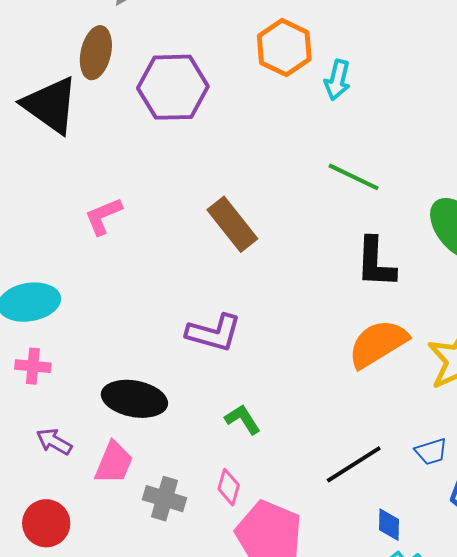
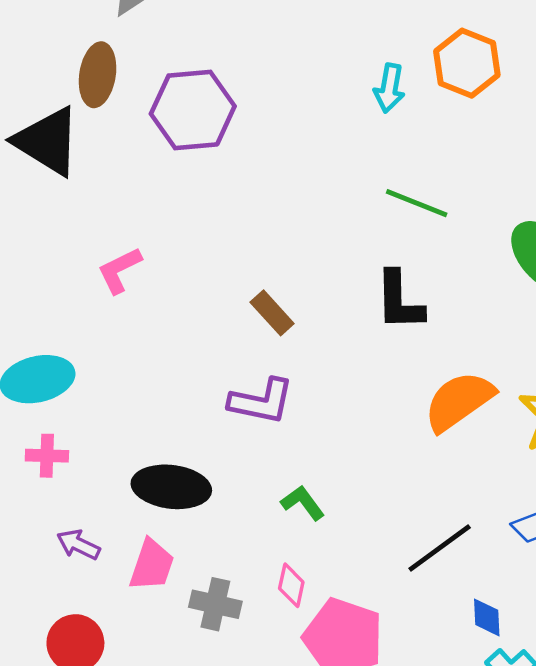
orange hexagon: (284, 48) -> (467, 63), moved
brown rectangle: (232, 224) -> (272, 313), moved, size x0.7
black L-shape: (376, 263) -> (399, 301), moved

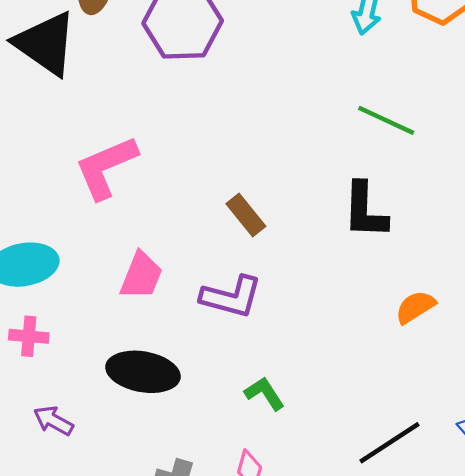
pink L-shape: (119, 270) -> (106, 167), size x1.5
orange semicircle: (459, 401) -> (415, 307), size x0.6
pink trapezoid: (152, 565) -> (141, 276), moved

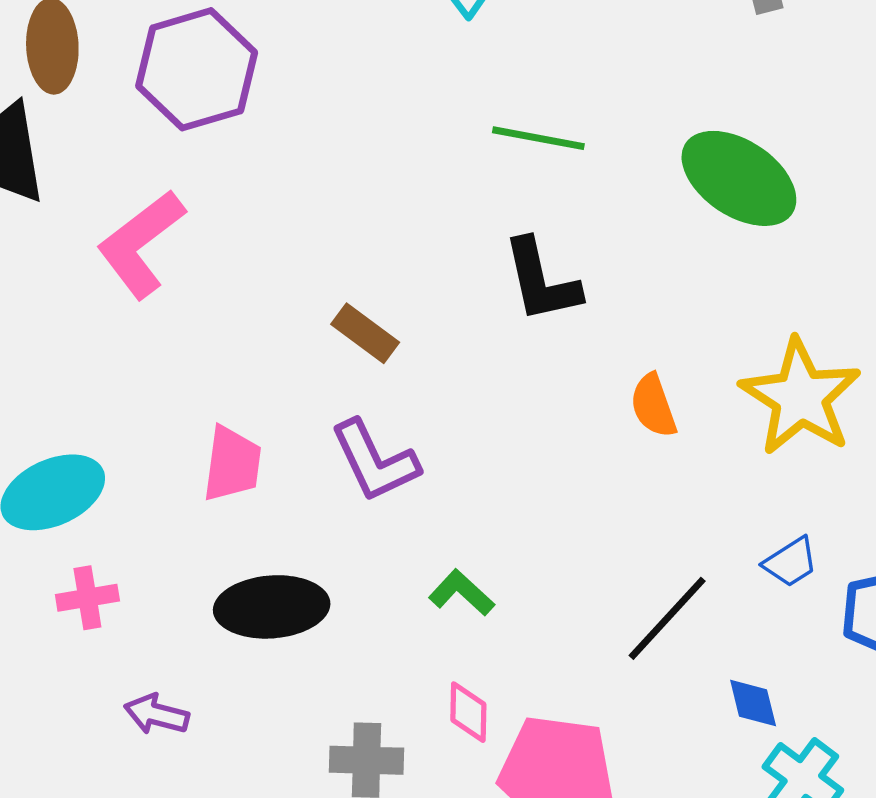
pink L-shape: (106, 167) -> (141, 244), moved
purple L-shape: (231, 297) -> (375, 461), turned 64
orange semicircle: (415, 307) -> (653, 406), turned -63

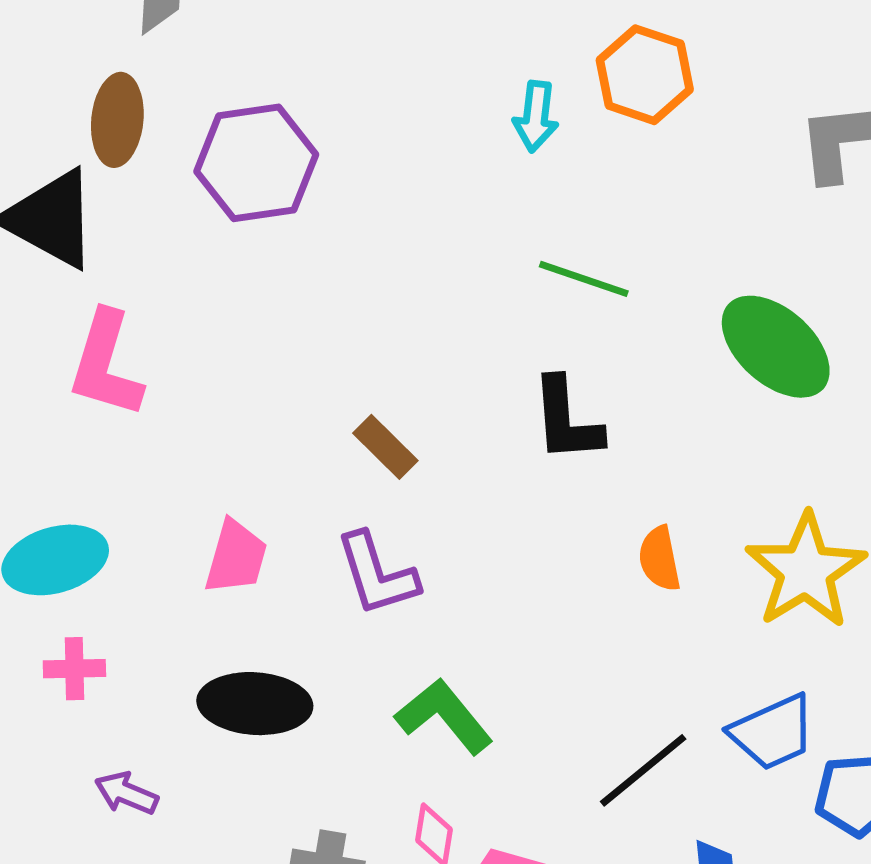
pink L-shape: (141, 244) -> (106, 364), moved, turned -44
blue trapezoid: (791, 562) -> (773, 732), size x1.6
green L-shape: (462, 593) -> (444, 716), size x1.5

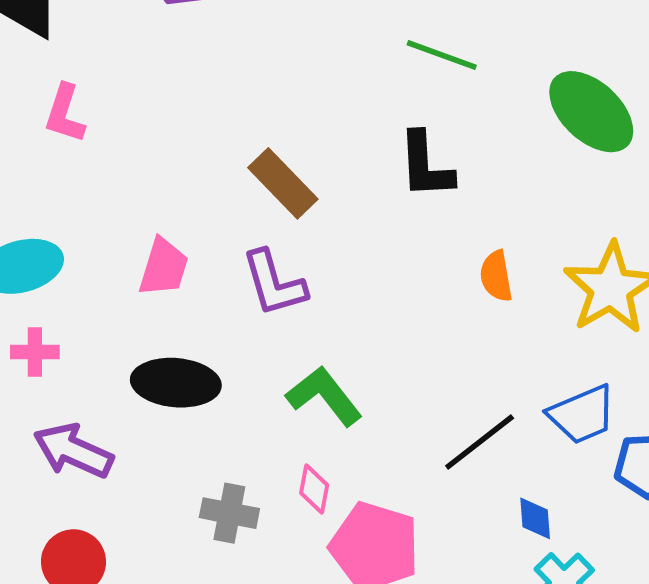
pink L-shape: (106, 364) -> (65, 114), size x0.7
brown rectangle: (385, 447) -> (283, 183), size x1.4
purple arrow: (126, 793) -> (73, 451), size x1.6

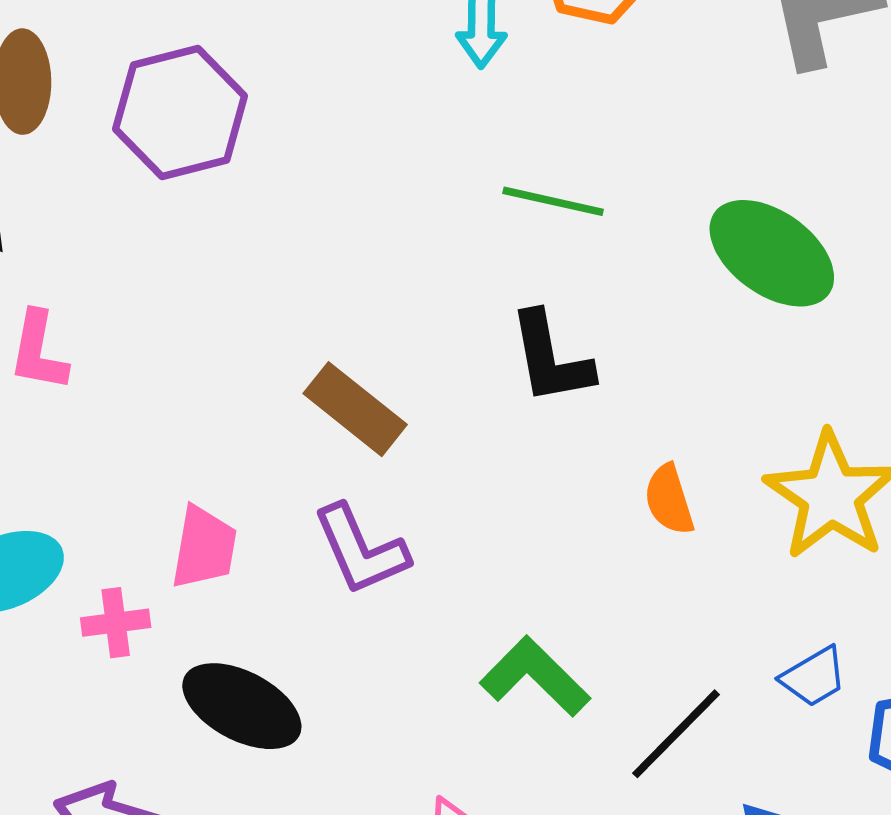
pink cross: (35, 352) -> (116, 623), moved
black ellipse: (176, 383) -> (242, 706), turned 30
green L-shape: (324, 396) -> (535, 677), moved
blue trapezoid: (582, 414) -> (814, 677), size x0.7

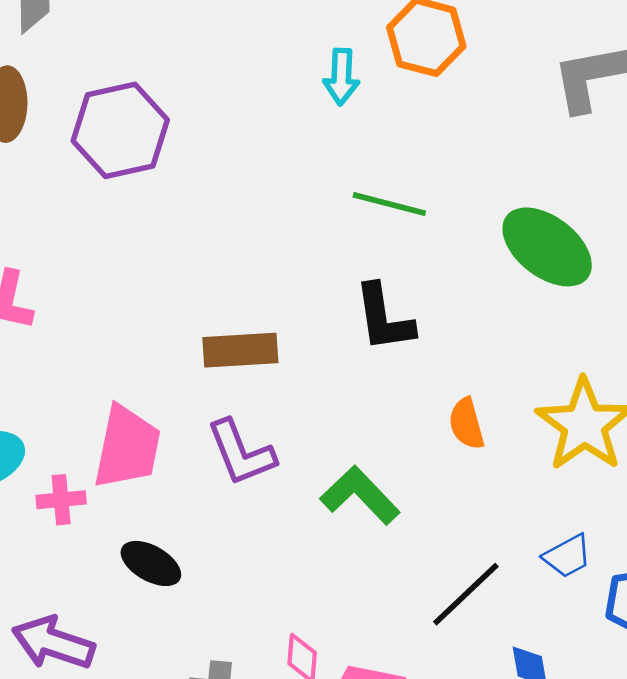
brown rectangle: (355, 409) -> (240, 350), turned -44
pink trapezoid: (204, 547) -> (127, 447), size x1.4
green L-shape: (535, 677) -> (360, 495), moved
black ellipse: (242, 706) -> (151, 563), size x0.7

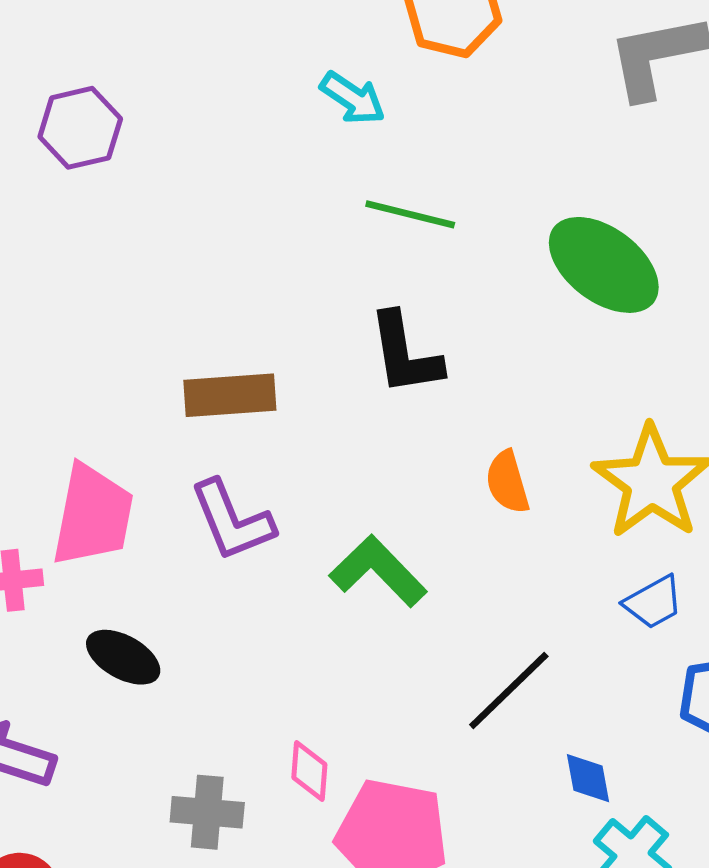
cyan arrow: (341, 77) -> (353, 98), moved, turned -58
purple hexagon: (120, 130) -> (80, 128), size x0.7
blue trapezoid: (567, 556) -> (653, 602), moved

